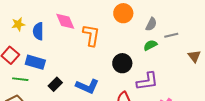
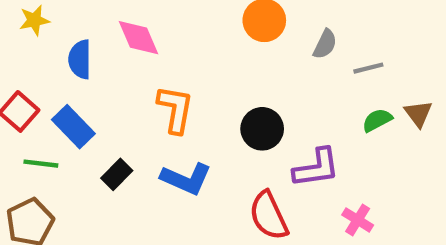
yellow star: (18, 24) -> (34, 20), moved
orange L-shape: (91, 35) -> (175, 109), moved
green semicircle: (150, 45) -> (377, 120), moved
blue rectangle: (35, 62) -> (73, 127), turned 30

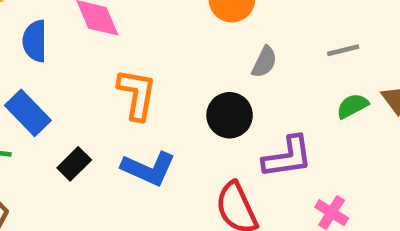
gray semicircle: (325, 44) -> (264, 62), moved

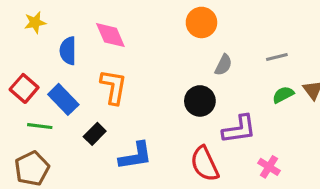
orange L-shape: (137, 94) -> (114, 87), moved
blue L-shape: (148, 169) -> (136, 156), moved, turned -33

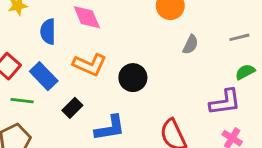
orange L-shape: (114, 87) -> (90, 65), turned 104
black circle: (200, 101) -> (133, 78), moved
purple L-shape: (239, 129) -> (225, 102), moved

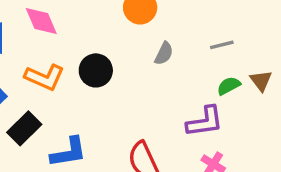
black circle: (133, 78) -> (96, 70), moved
black rectangle: (72, 108) -> (24, 128), size x1.4

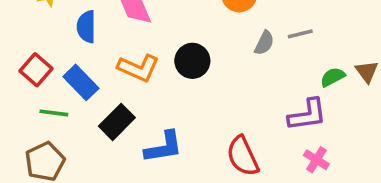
gray line: (222, 45) -> (300, 34), moved

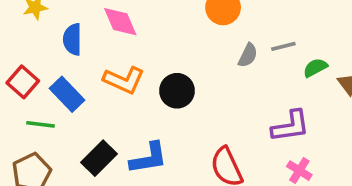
black circle: (192, 61) -> (177, 91), moved
green semicircle: (333, 77) -> (315, 68), moved
black rectangle: (117, 122) -> (99, 158), moved

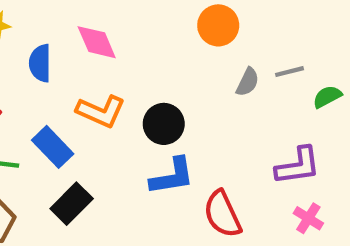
blue rectangle: (67, 94) -> (53, 147), moved
blue L-shape: (149, 158) -> (172, 176), moved

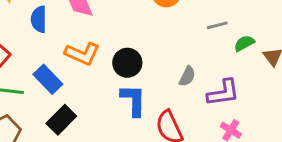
gray semicircle: (248, 82) -> (187, 76), moved
blue L-shape: (172, 176) -> (133, 100), turned -80

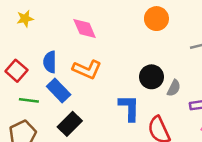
blue semicircle: (39, 19) -> (50, 62), moved
black circle: (127, 63) -> (152, 77), moved

